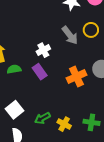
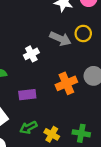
gray arrow: (70, 35) -> (60, 39), turned -30
purple rectangle: (40, 72) -> (27, 95), moved, turned -63

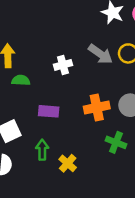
green arrow: (28, 127) -> (42, 150), turned 105
green cross: (81, 133) -> (116, 142), moved

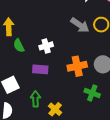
white cross: (63, 65) -> (46, 46), moved
green semicircle: (21, 80) -> (19, 46), turned -120

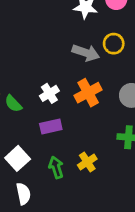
orange cross: (77, 66) -> (88, 93), moved
yellow cross: (55, 109) -> (87, 162), moved, turned 32

